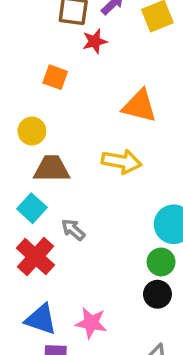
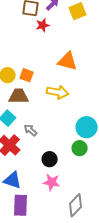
orange square: (55, 77) -> (27, 75), moved
black circle: (157, 294) -> (50, 159), moved
pink star: (91, 323) -> (52, 182), moved

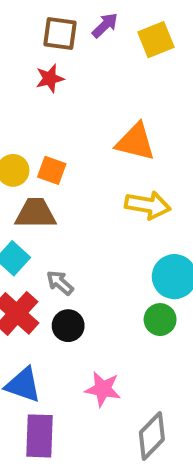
red star: (43, 25) -> (50, 78), moved
yellow arrow: (58, 92) -> (148, 205), moved
black circle: (50, 159) -> (68, 326), moved

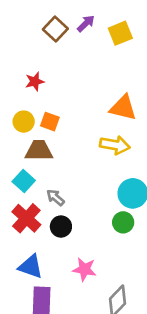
brown square: (60, 34) -> (55, 29), turned 35
red star: (50, 78) -> (35, 81), moved
orange triangle: (136, 142) -> (123, 108), moved

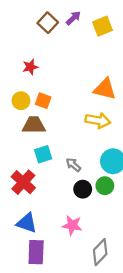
cyan square: (24, 181) -> (43, 154), moved, turned 30
gray arrow: (55, 198) -> (73, 165), moved
black circle: (61, 227) -> (83, 189), moved

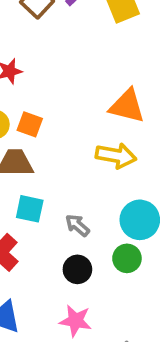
cyan square: (43, 154) -> (30, 209), turned 30
black circle: (83, 189) -> (77, 269), moved

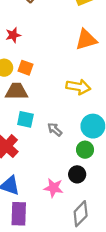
orange triangle: (127, 106) -> (86, 40), moved, turned -30
black circle: (77, 269) -> (77, 174), moved

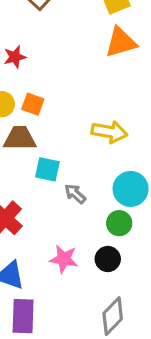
orange triangle: (86, 40) -> (121, 42), moved
cyan square: (25, 119) -> (47, 169), moved
pink star: (54, 188) -> (64, 259), moved

